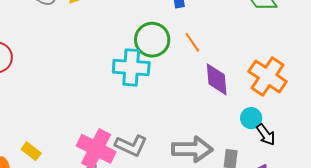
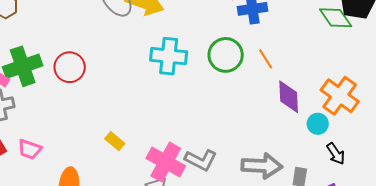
cyan cross: (131, 67) -> (169, 56), moved
cyan circle: (251, 118) -> (318, 124), moved
yellow rectangle: (31, 151) -> (115, 141), moved

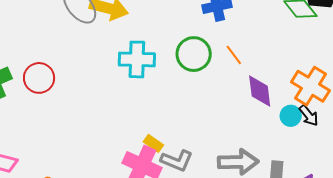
yellow rectangle: (115, 141) -> (153, 143), moved
black arrow: (336, 154) -> (309, 115), moved

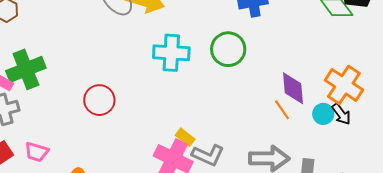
orange line: (234, 55) -> (282, 110), moved
red circle: (39, 78) -> (99, 100), moved

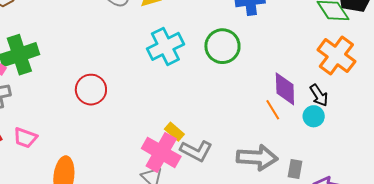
cyan cross: (171, 53) -> (165, 46), turned -33
orange cross: (344, 85) -> (336, 56), moved
black arrow: (341, 114) -> (319, 95), moved

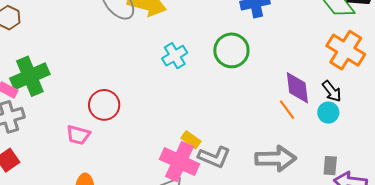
cyan cross: (165, 46) -> (175, 56), size x0.7
pink trapezoid: (25, 138) -> (78, 135), moved
gray rectangle: (295, 169) -> (330, 166), moved

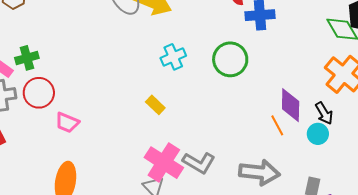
green cross: (30, 76) -> (27, 58), size x0.6
red circle: (104, 105) -> (39, 93), moved
yellow rectangle: (191, 140) -> (155, 105), moved

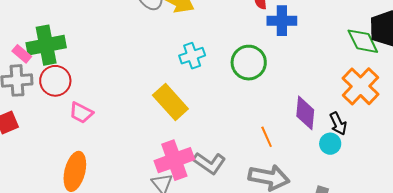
green cross: (27, 58) -> (46, 45), size x1.6
yellow rectangle: (155, 105) -> (170, 102), size x1.8
orange line: (277, 125) -> (267, 137), moved
pink cross: (164, 163) -> (174, 160), turned 33

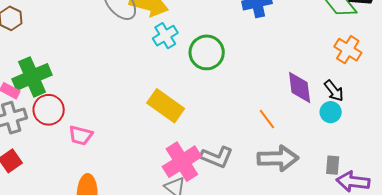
cyan cross: (192, 56) -> (165, 36), moved
green circle: (249, 63) -> (207, 52), moved
orange cross: (360, 86) -> (348, 50), size x0.7

